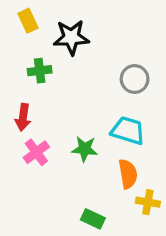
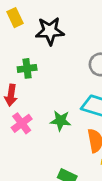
green cross: (40, 71) -> (27, 68), moved

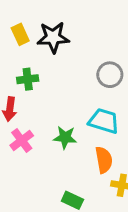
yellow rectangle: (15, 18) -> (20, 34), moved

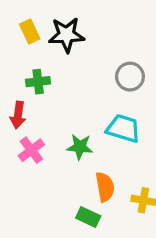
orange semicircle: (104, 160) -> (105, 187), moved

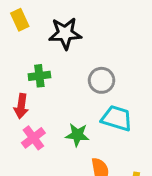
yellow rectangle: (30, 31) -> (20, 20), moved
gray circle: (130, 77) -> (102, 80), moved

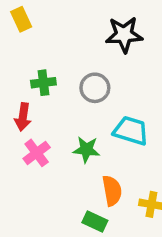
black star: (65, 33) -> (124, 35), moved
gray circle: (102, 80) -> (95, 88), moved

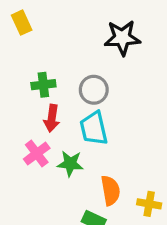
red arrow: (23, 117) -> (52, 118), moved
cyan trapezoid: (131, 131) -> (94, 128), moved, turned -120
green star: (86, 150) -> (70, 164), moved

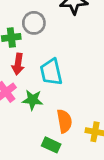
gray circle: (94, 90) -> (34, 23), moved

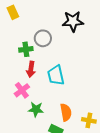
green star: (33, 100) -> (36, 109), moved

